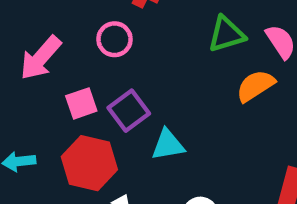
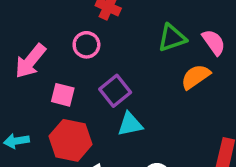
pink square: (81, 103) -> (63, 95), turned 35
purple square: (129, 111) -> (115, 91), moved

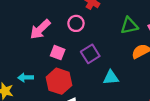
cyan triangle: (130, 124) -> (111, 78), moved

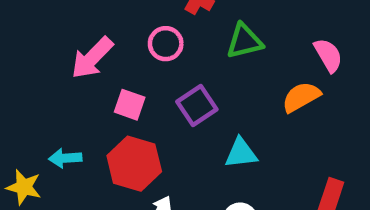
green triangle: (129, 26) -> (244, 41), moved

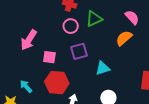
pink circle: (166, 44) -> (71, 26), moved
purple square: (197, 106) -> (79, 51), turned 30
cyan arrow: (65, 158) -> (26, 86), turned 64

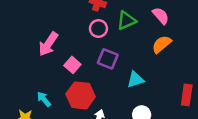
pink semicircle: (132, 17) -> (161, 16), moved
purple square: (79, 51) -> (108, 59), turned 36
pink square: (49, 57) -> (72, 65), turned 32

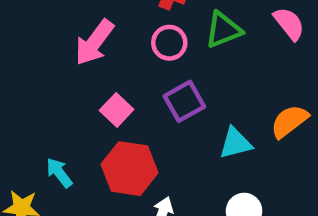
pink arrow: (48, 44) -> (94, 42), moved
orange semicircle: (162, 44) -> (289, 121), moved
purple square: (108, 59) -> (184, 101), turned 36

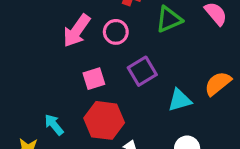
pink circle: (169, 43) -> (116, 32), moved
pink square: (117, 110) -> (94, 79), turned 30

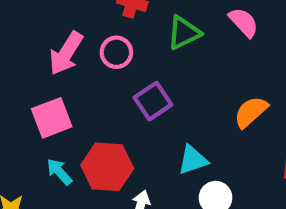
pink square: (94, 79) -> (52, 118), moved, size x1.4
cyan triangle: (180, 100) -> (193, 160), moved
cyan arrow: (54, 125) -> (59, 172), moved

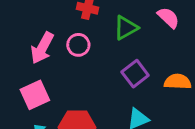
purple square: (153, 101) -> (135, 74), moved
orange semicircle: (251, 112) -> (178, 82), turned 48

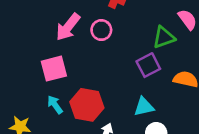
green triangle: (126, 28) -> (164, 37), moved

